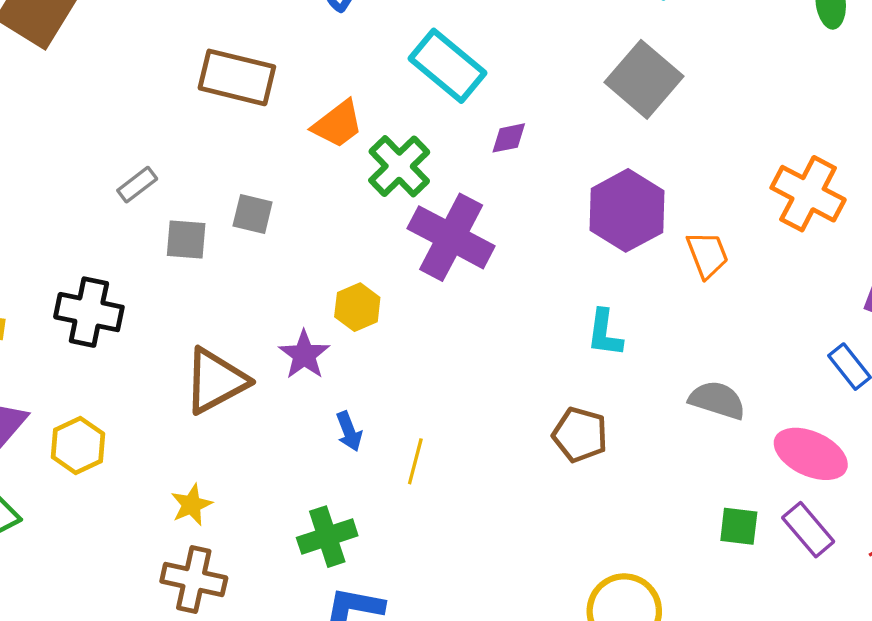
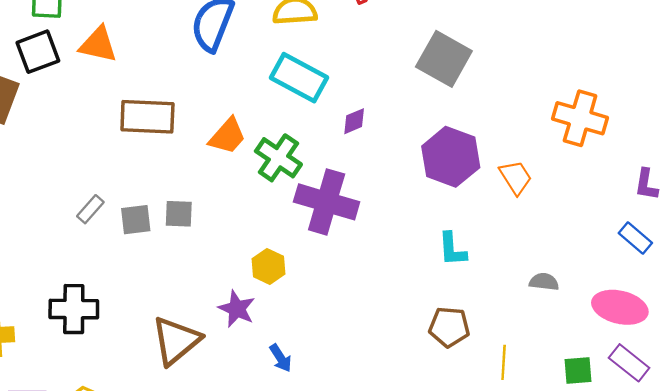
gray square: (186, 239) -> (136, 220), moved
gray semicircle: (717, 400) -> (544, 282), size x0.7
yellow line: (415, 461) -> (504, 362), moved

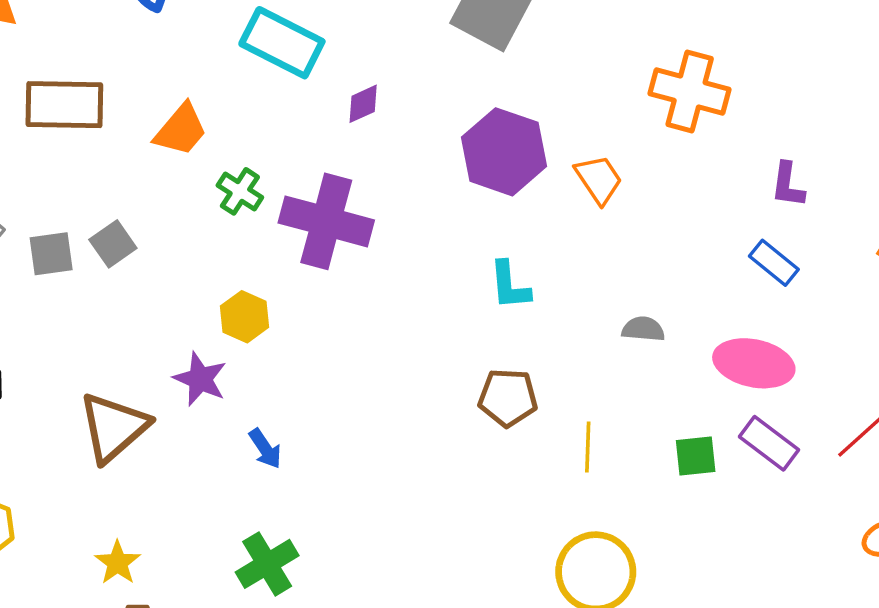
green cross: (278, 158) -> (240, 191), moved, size x0.7
gray square: (179, 214) -> (113, 244), turned -36

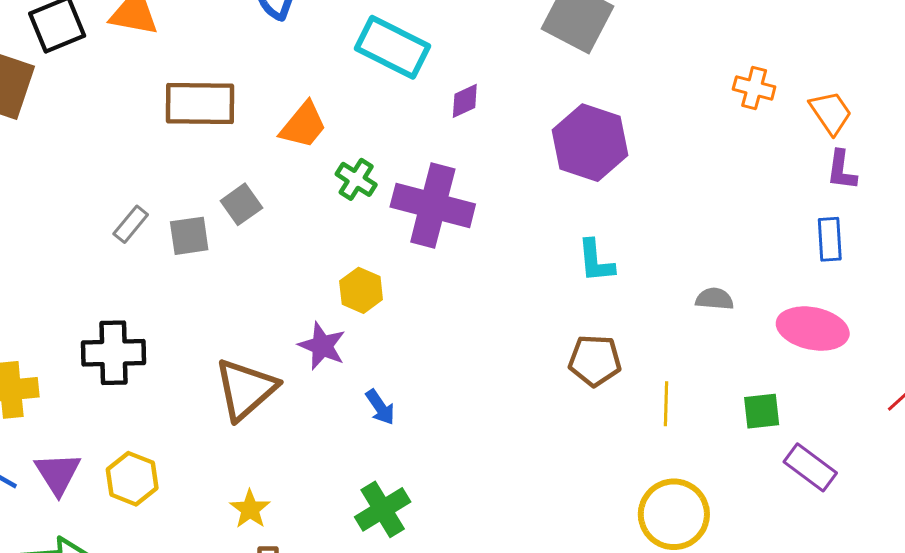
orange cross: (690, 92) -> (754, 88), size x0.6
orange trapezoid: (599, 179) -> (831, 113), moved
gray square: (113, 244) -> (241, 204), moved
blue rectangle: (774, 263) -> (830, 239), turned 48
purple rectangle: (769, 443) -> (810, 467), moved

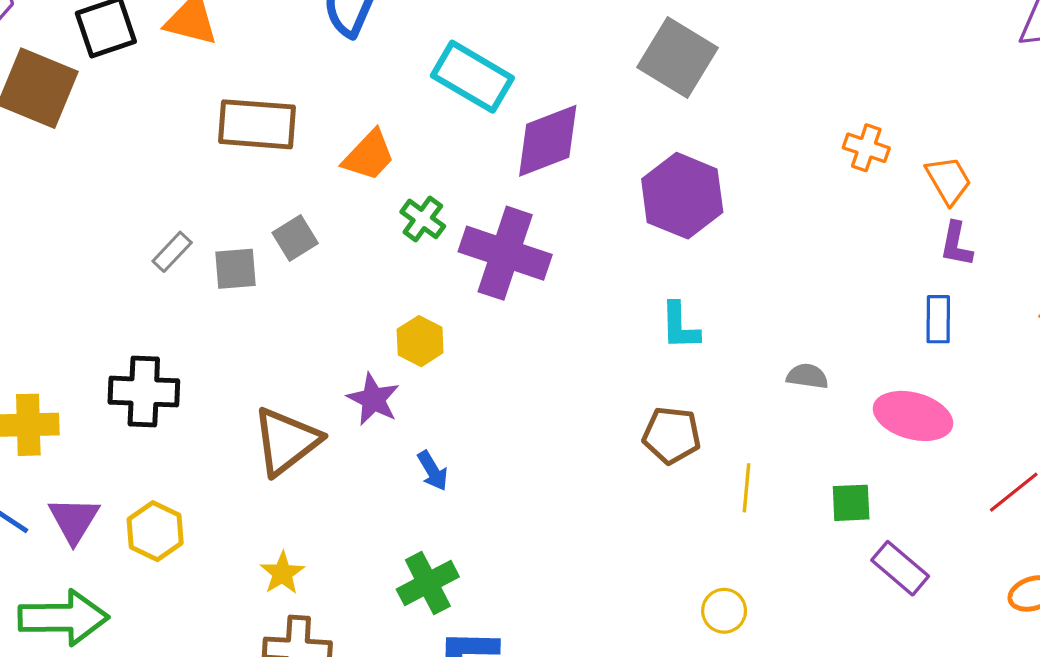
purple diamond: (465, 101) -> (548, 141), size x2.0
yellow circle: (674, 514) -> (724, 611), moved, size x0.6

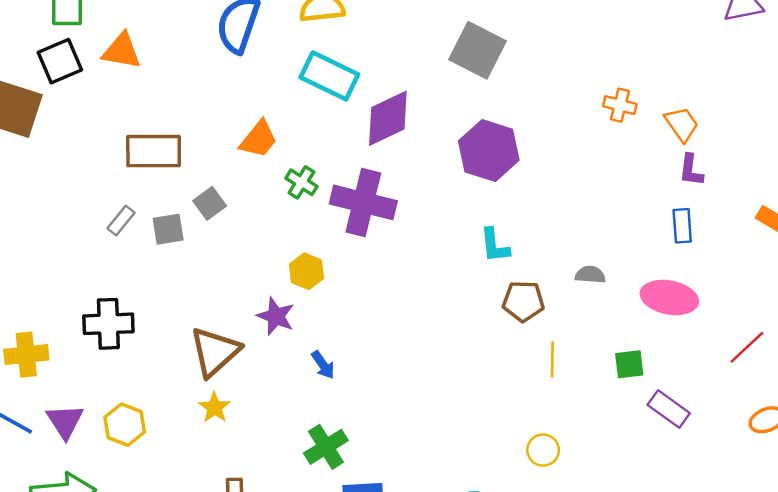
brown rectangle: (257, 124) -> (154, 151), moved
brown pentagon: (672, 435) -> (523, 301), moved
yellow star: (282, 573) -> (215, 407), moved

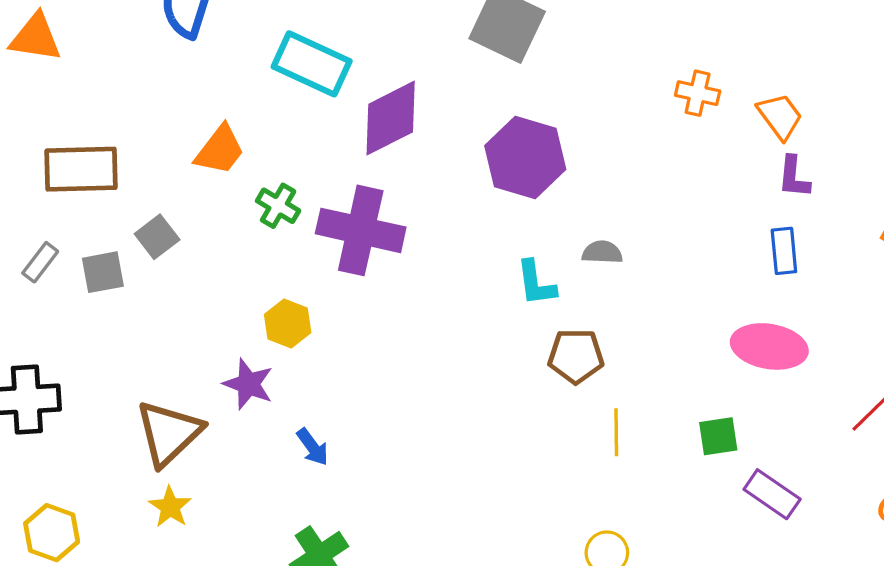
gray semicircle: (590, 275) -> (602, 252), moved

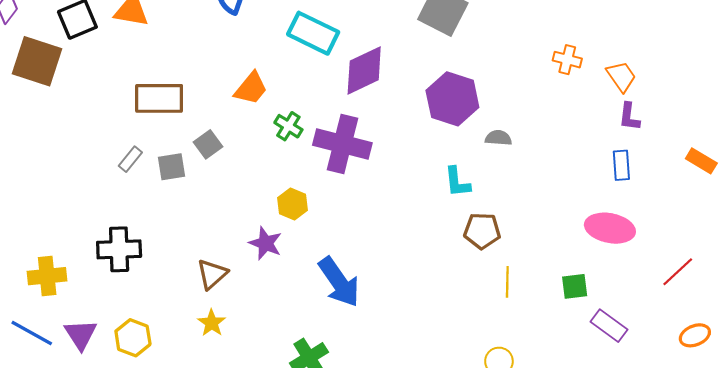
gray semicircle: (602, 252) -> (498, 138), moved
brown triangle: (169, 433) -> (212, 274), size x0.7
blue arrow: (313, 447) -> (339, 282), moved, size x2.0

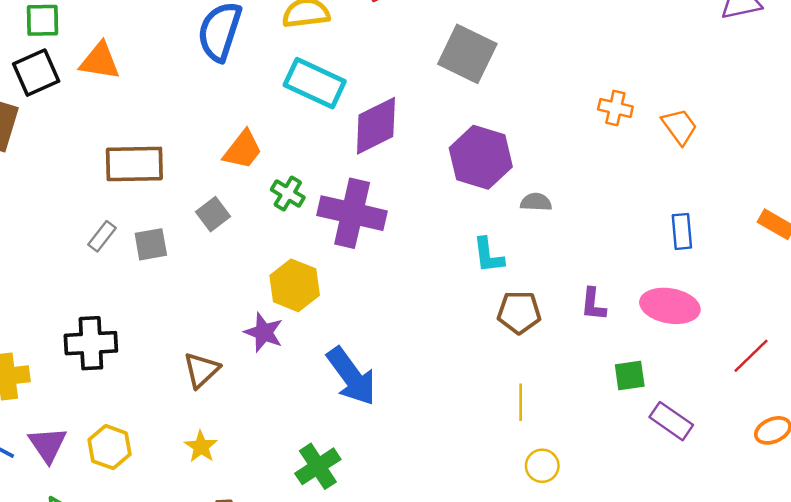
purple L-shape: (629, 117) -> (593, 304), moved
gray square: (208, 144) -> (213, 214), moved
yellow hexagon: (293, 204) -> (295, 285), size x1.4
yellow line: (507, 282) -> (521, 402), moved
yellow star: (212, 323) -> (201, 447), moved

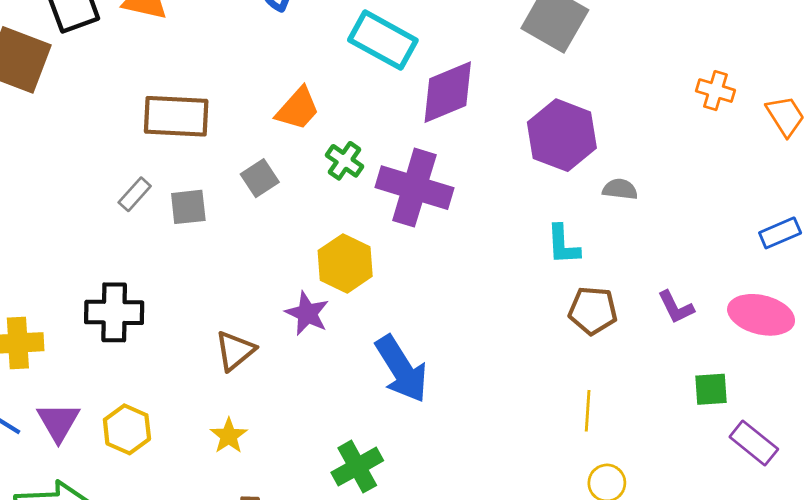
blue rectangle: (682, 231) -> (780, 233), turned 68
purple L-shape: (593, 304) -> (676, 307), turned -36

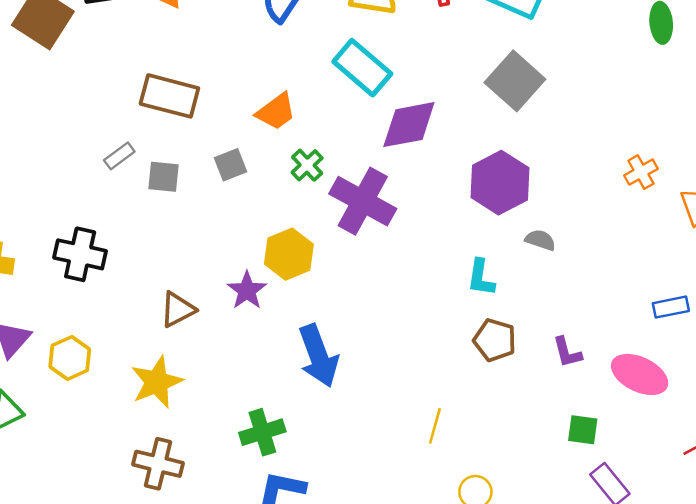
orange cross: (715, 91) -> (641, 172), turned 32
yellow line: (588, 411) -> (435, 426), moved
yellow star: (229, 436) -> (157, 382), size x1.6

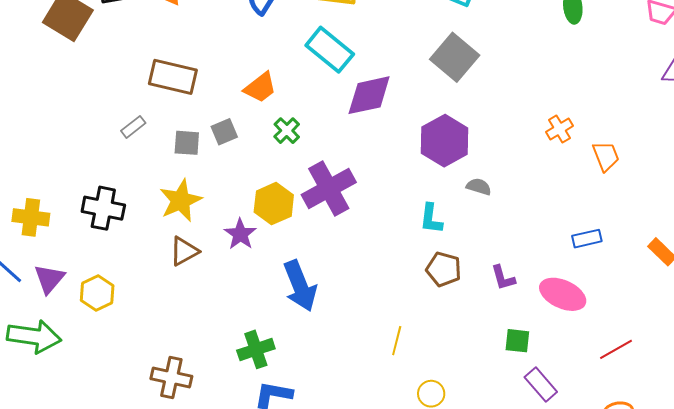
gray square: (163, 177) -> (187, 143), moved
purple cross: (363, 201) -> (329, 188), moved, turned 34
yellow star: (157, 382) -> (181, 200), moved

